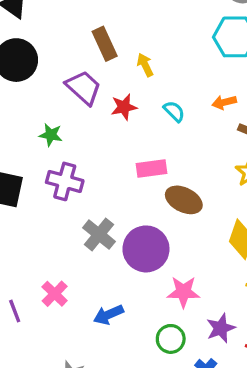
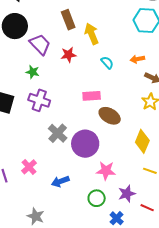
yellow arrow: (145, 65) -> (92, 34), size x1.5
purple trapezoid: (84, 88) -> (40, 44), moved
red star: (124, 107) -> (69, 55), moved

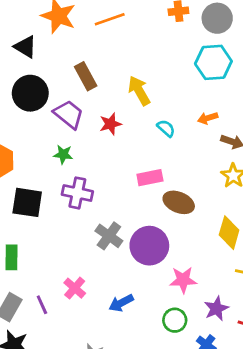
brown rectangle: (68, 20) -> (86, 76), moved

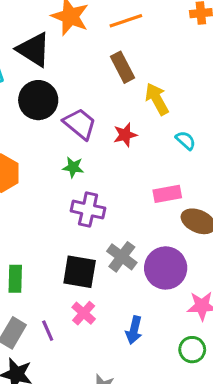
black triangle: (25, 47) -> (34, 49), size x1.4
brown rectangle: (86, 76) -> (123, 67), moved
black square: (27, 202) -> (80, 272), moved
blue arrow: (121, 303) -> (134, 330), turned -50

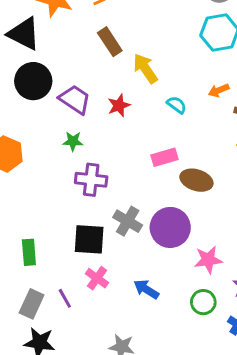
blue arrow: (134, 330) -> (146, 289), turned 115

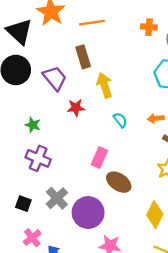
purple trapezoid: (75, 99) -> (55, 78), moved
pink rectangle: (164, 157) -> (99, 157), turned -66
black square: (89, 239) -> (23, 204), size x0.6
pink cross: (97, 278) -> (32, 238), moved

